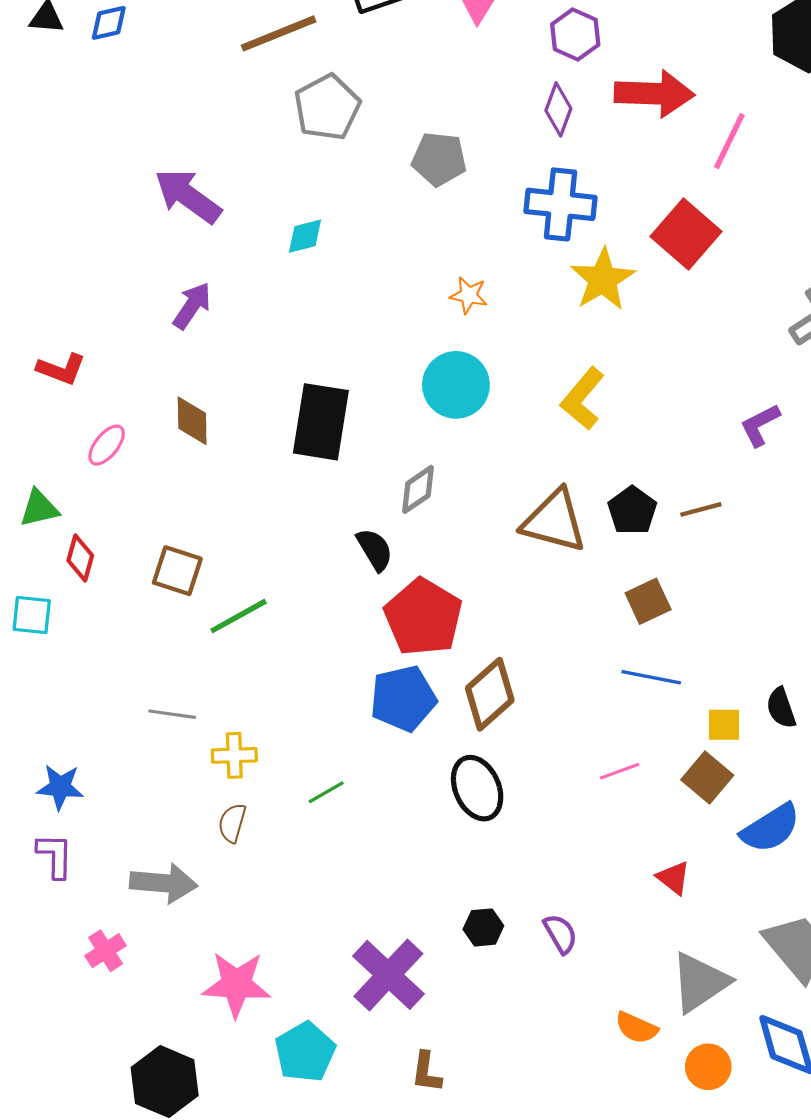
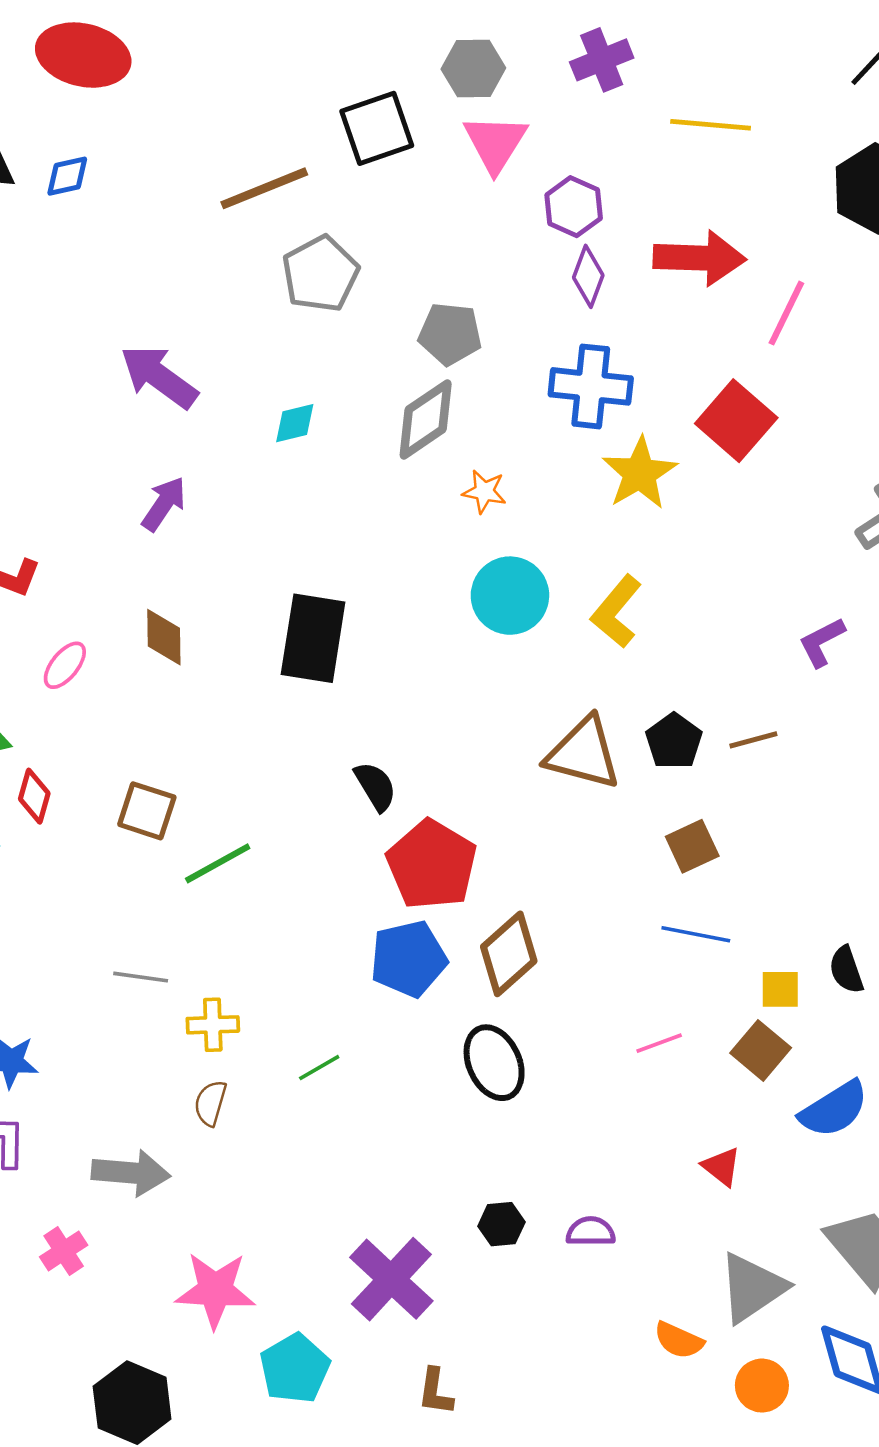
purple hexagon: (575, 34) -> (574, 207), moved
cyan circle: (456, 385) -> (510, 596), moved
gray diamond: (418, 489) -> (426, 419), moved, size x1.4
purple semicircle: (560, 934) -> (591, 1231), turned -60

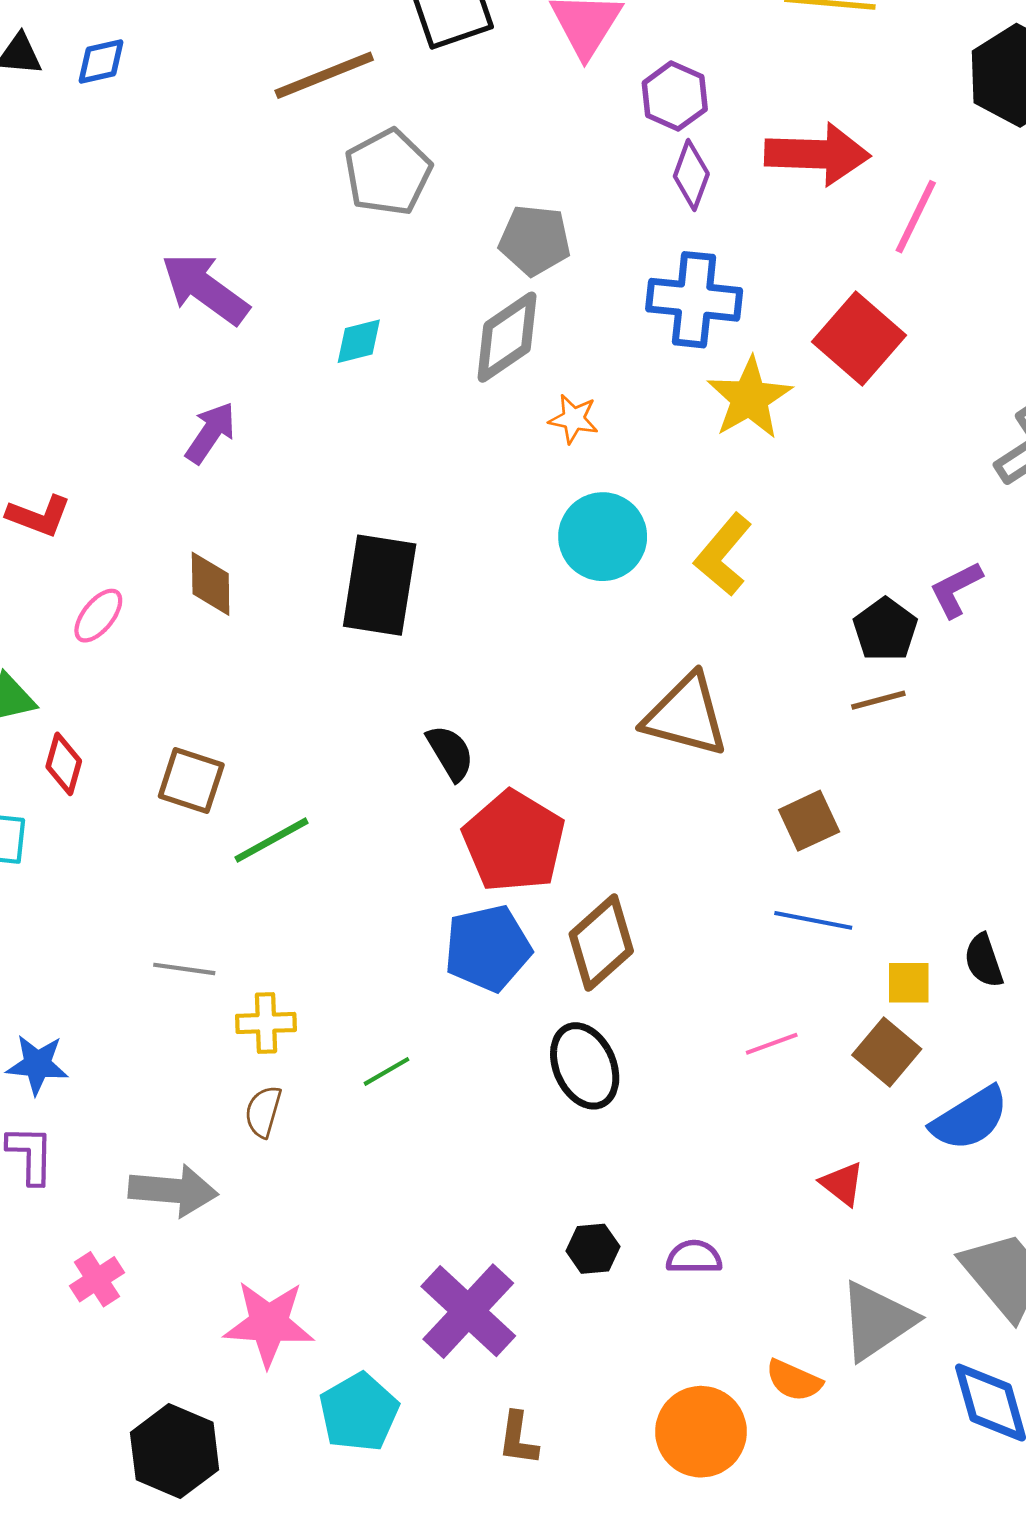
black pentagon: (674, 741) -> (885, 629), moved
orange circle: (762, 1386) -> (701, 1432), moved, size x1.5

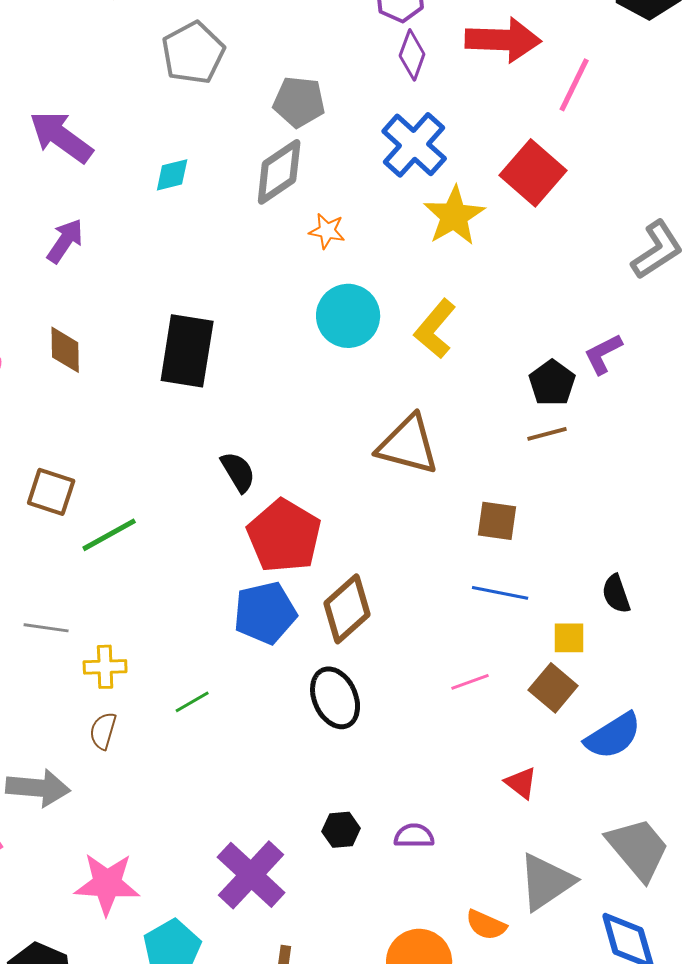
blue cross: (694, 300) -> (414, 145), turned 36
brown square: (809, 821) -> (497, 521), turned 33
black semicircle: (984, 961) -> (616, 594), moved

